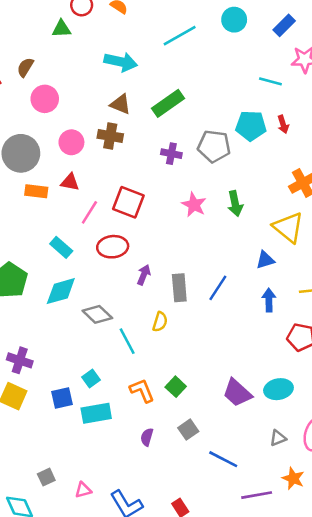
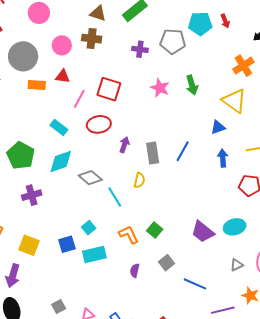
purple cross: (20, 360) -> (32, 195), moved, turned -30

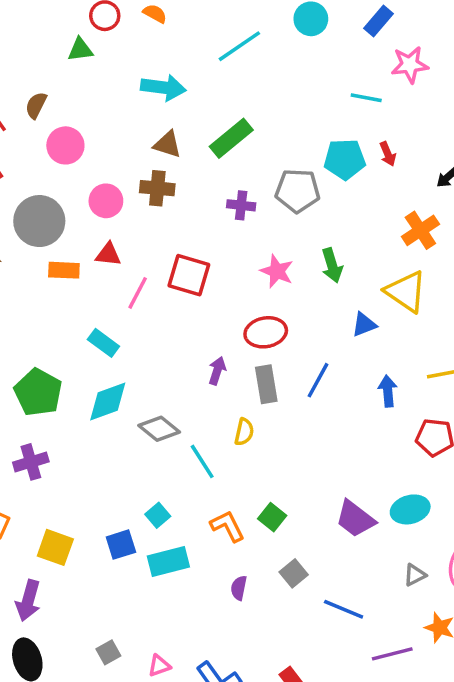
red ellipse: (99, 124) -> (266, 332), moved
blue triangle: (218, 127) -> (364, 325), moved
purple cross: (32, 195) -> (31, 462), moved

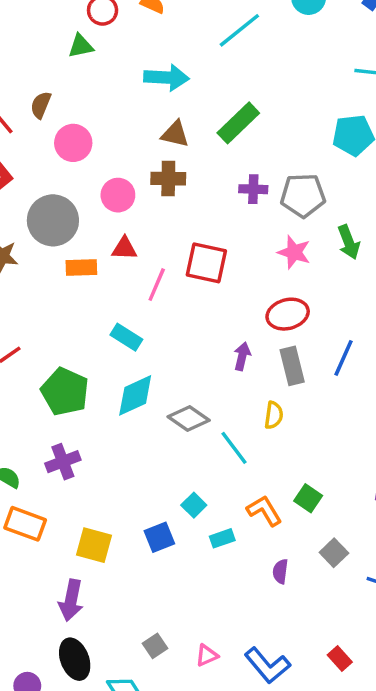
gray pentagon: (298, 191) -> (303, 195), moved
cyan rectangle: (168, 562) -> (222, 538), moved, size x0.6

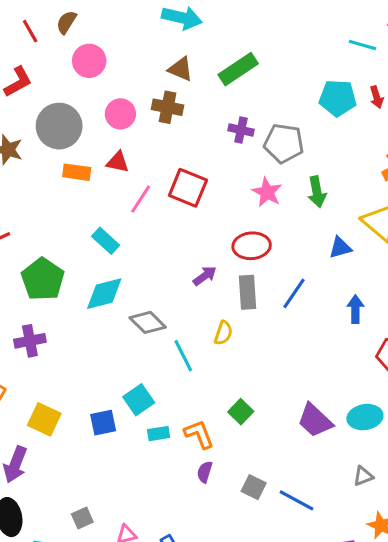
purple arrow: (242, 356) -> (205, 276), turned 30
cyan square: (194, 505) -> (139, 400), size x1.4
orange L-shape: (264, 511) -> (199, 434), moved
gray square: (334, 553) -> (254, 487), moved, turned -30

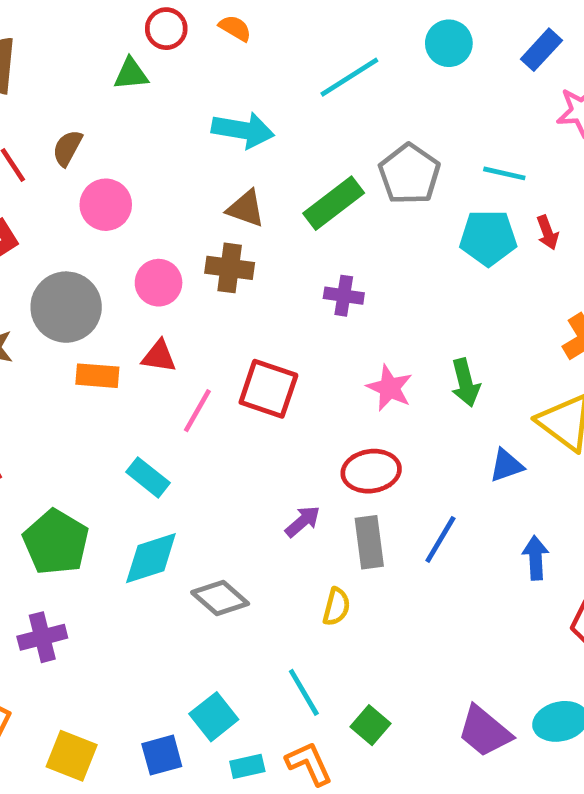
cyan line: (362, 45) -> (504, 173), moved
gray pentagon: (284, 143) -> (409, 174), moved, turned 30
cyan line: (183, 356) -> (304, 692), moved

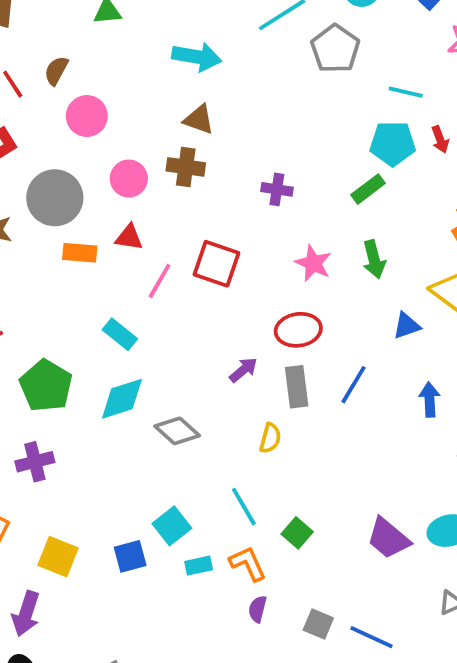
gray pentagon: (409, 174) -> (335, 49), moved
green rectangle: (334, 203) -> (368, 189), moved, size x0.7

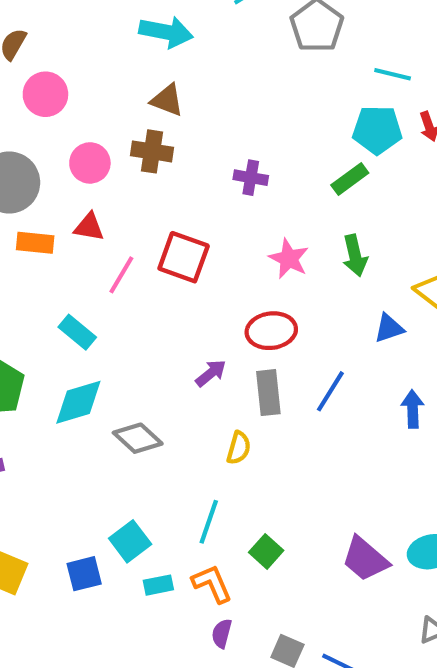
cyan line: (244, 507) -> (209, 522), turned 48

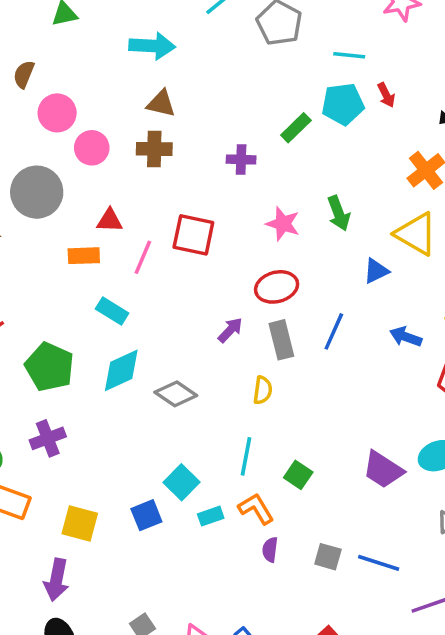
pink circle: (90, 163) -> (92, 148), moved
green rectangle: (350, 179) -> (296, 128), moved
orange rectangle: (35, 243) -> (84, 256), moved
blue arrow: (413, 409) -> (406, 337), turned -60

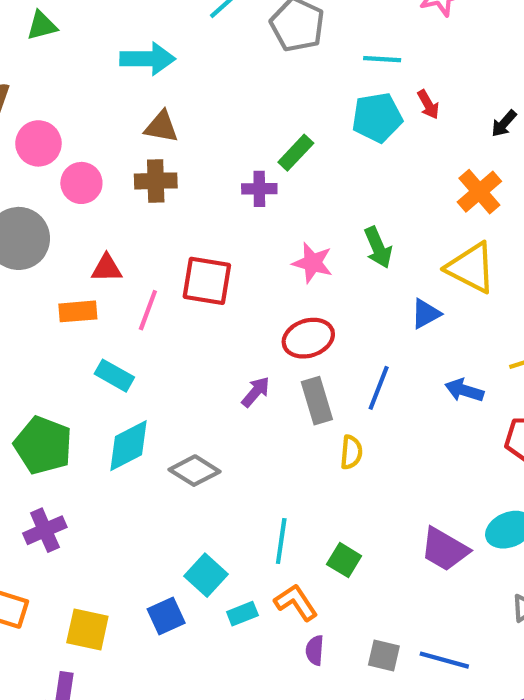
green rectangle: (296, 128) -> (296, 153), moved
yellow semicircle: (263, 390) -> (351, 452), moved

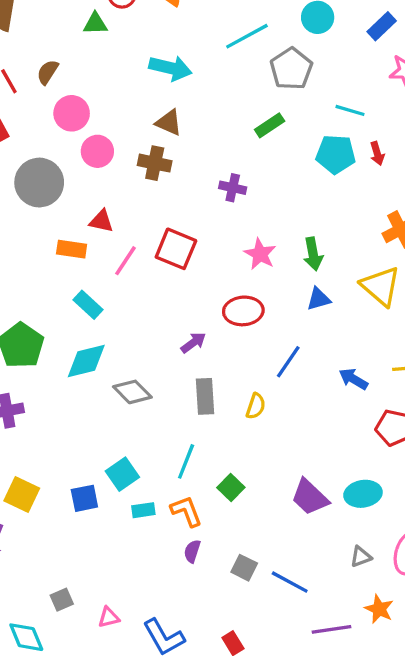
green rectangle: (296, 153) -> (270, 125), moved
blue triangle: (426, 314) -> (319, 299), moved
gray rectangle: (317, 401) -> (205, 396), moved

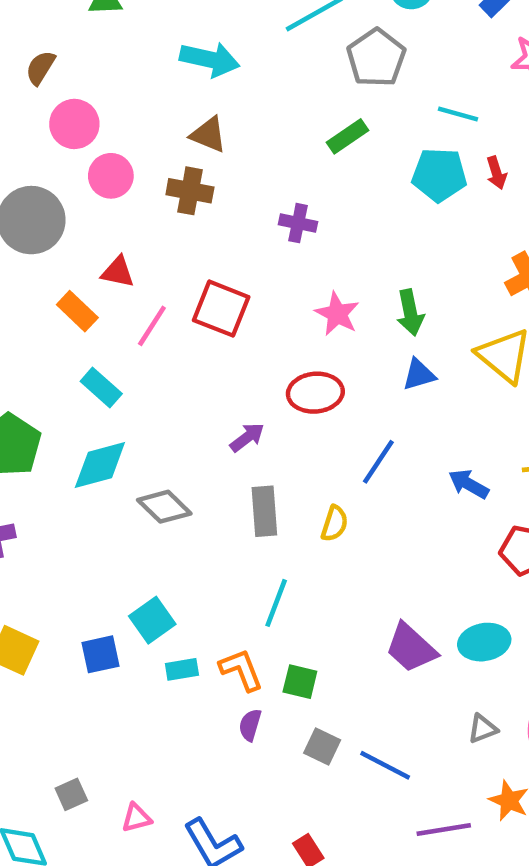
orange rectangle: (72, 249) -> (77, 311), turned 36
cyan line: (186, 461) -> (276, 603), moved
green square: (231, 487) -> (300, 682), moved, turned -30

